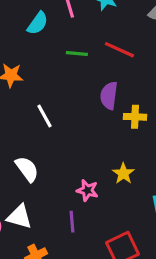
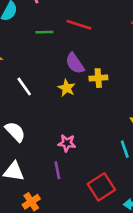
purple semicircle: (109, 96) -> (75, 63), turned -35
yellow star: (123, 173) -> (67, 88), moved

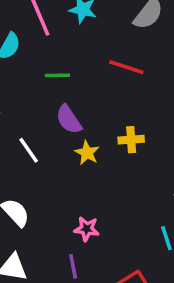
red line: (79, 25) -> (126, 67), moved
purple semicircle: (75, 63) -> (69, 119), moved

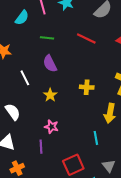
yellow cross: (131, 140) -> (87, 87), moved
yellow star: (87, 153) -> (50, 95), moved

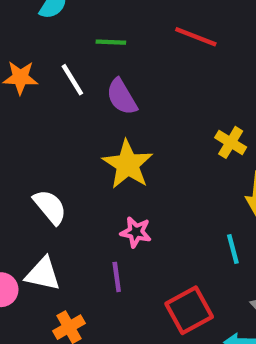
white line: (25, 78) -> (72, 80), moved
yellow cross: (87, 87) -> (231, 142), moved, turned 32
yellow star: (50, 95) -> (128, 164), size x1.6

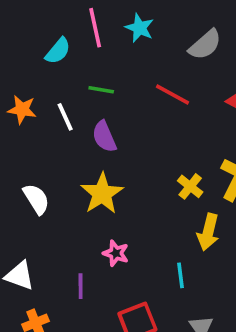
white semicircle: (50, 207) -> (36, 199), moved
pink star: (136, 232) -> (116, 253), moved

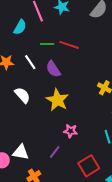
red line: (173, 95) -> (69, 45), moved
white semicircle: (36, 199) -> (22, 95), moved
purple line: (81, 286) -> (55, 152), turned 48

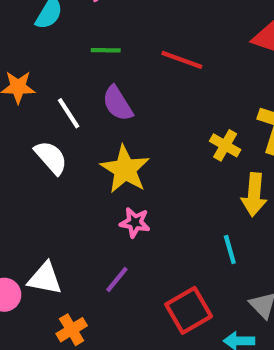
red line: (69, 45) -> (182, 60), moved
white line: (30, 62) -> (69, 113), moved
pink star: (71, 131) -> (135, 223), moved

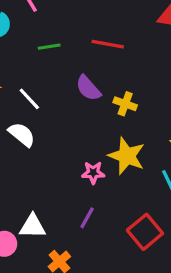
purple semicircle: (118, 103) -> (88, 88), moved
yellow cross: (225, 145) -> (125, 104), moved
yellow star: (125, 169) -> (127, 156), moved

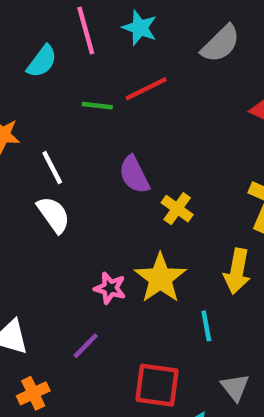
red line: (108, 44) -> (146, 89), moved, turned -52
white semicircle: (22, 134) -> (54, 215), moved
red square: (145, 232) -> (157, 385), turned 32

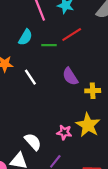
cyan semicircle: (42, 61) -> (25, 37), moved
yellow cross: (177, 209) -> (93, 91), turned -32
white semicircle: (54, 215) -> (33, 142), moved

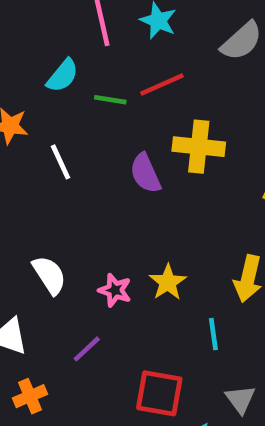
yellow cross: (93, 91) -> (199, 147), moved, size x1.5
yellow star: (88, 125) -> (168, 282), size x0.7
white semicircle: (33, 142) -> (49, 275), moved

